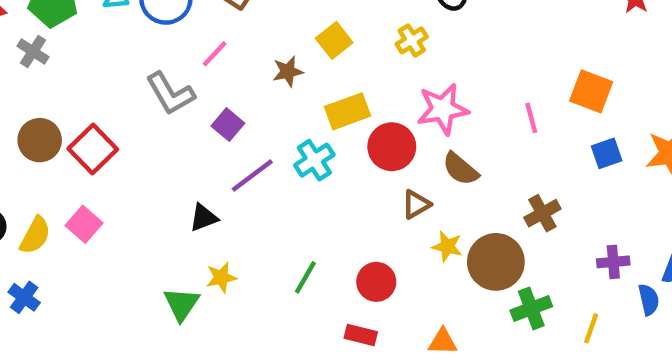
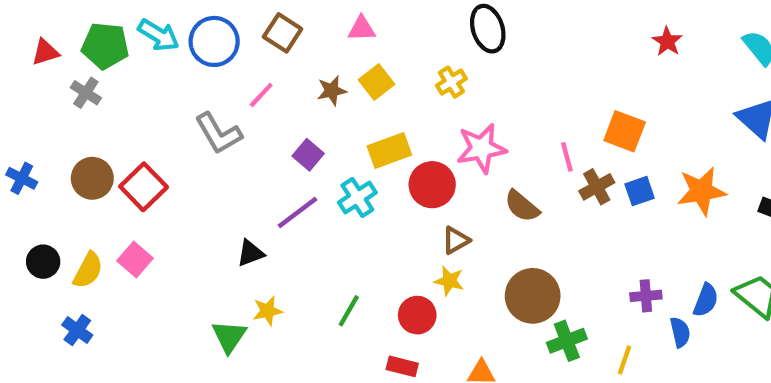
brown star: (288, 71) -> (332, 91), moved
purple square: (228, 125) -> (308, 155), moved
brown semicircle: (460, 169) -> (522, 206), moved
brown cross: (542, 213) -> (597, 187), moved
yellow star: (447, 246) -> (449, 281), moved

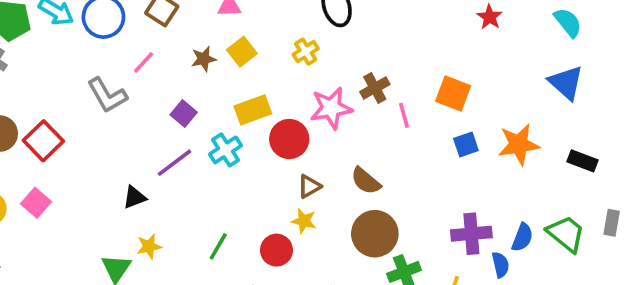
brown cross: (597, 187) -> (375, 88), moved
brown semicircle: (522, 206) -> (366, 181), moved
purple cross: (646, 296) -> (471, 234), size x1.5

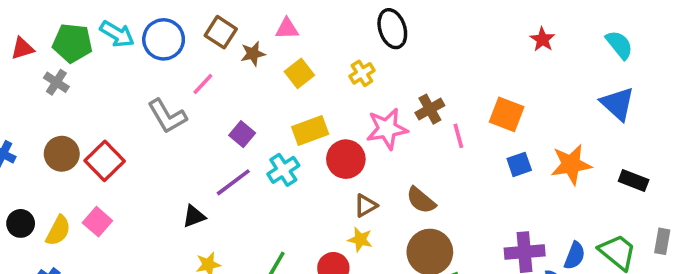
brown star: (204, 59) -> (253, 54), moved

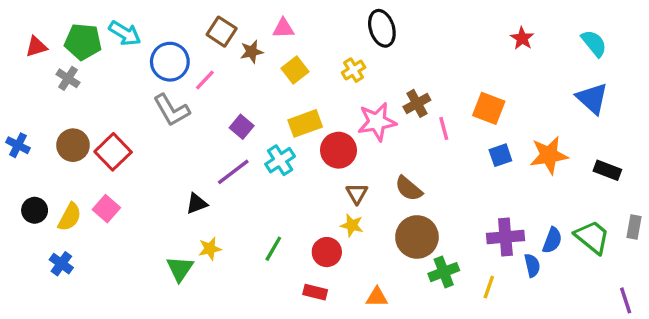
blue circle: (164, 39) -> (170, 62), moved
brown triangle: (366, 206) -> (357, 194), turned -30

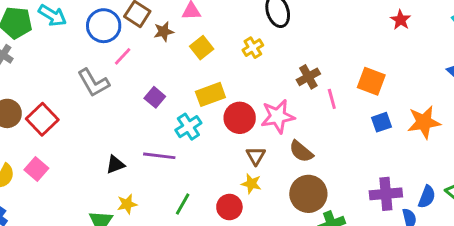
blue circle: (170, 62) -> (104, 26), moved
pink star: (377, 122) -> (278, 116), moved
purple line: (233, 172) -> (159, 156), moved, turned 44

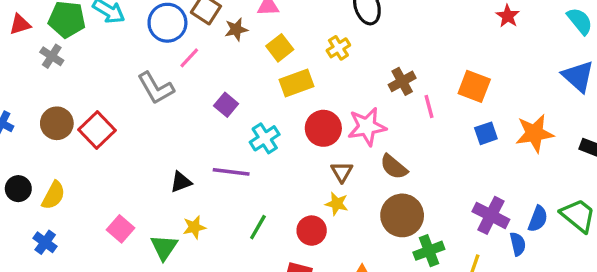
yellow rectangle: (210, 94) -> (297, 83), moved
pink square: (36, 169) -> (121, 229), moved
purple cross: (386, 194) -> (491, 215), turned 32

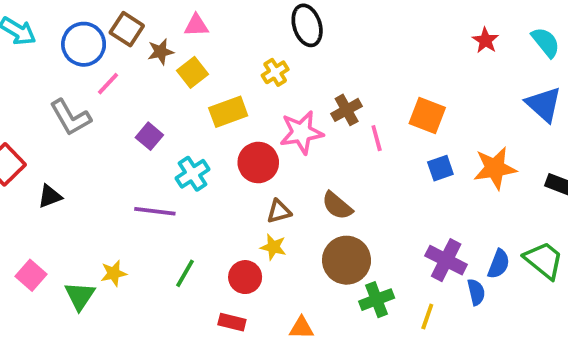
red star: (508, 16) -> (486, 40), moved
yellow square: (280, 48) -> (193, 72), moved
pink star: (367, 127) -> (301, 132), moved
brown triangle: (342, 172) -> (279, 211), turned 45
black triangle: (181, 182) -> (50, 196), moved

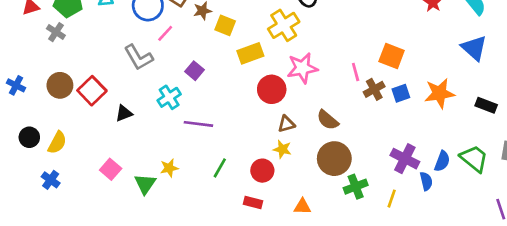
yellow square: (193, 72) -> (225, 25), turned -30
yellow cross: (275, 72) -> (284, 25), size x1.6
brown cross: (347, 110) -> (374, 89), moved
cyan cross: (193, 174) -> (169, 97), moved

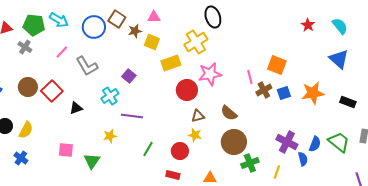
pink line: (165, 33) -> (62, 52), moved
yellow star: (169, 168) -> (110, 136), moved
pink square: (111, 169) -> (66, 150), turned -35

